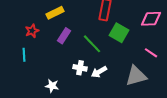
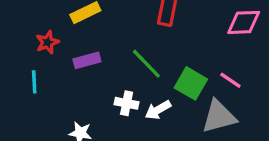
green square: (119, 33) -> (191, 83), moved
purple rectangle: (64, 36) -> (87, 60), moved, turned 42
pink line: (151, 53) -> (230, 80), moved

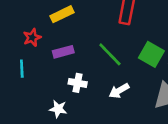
green square: (191, 83) -> (151, 54), moved
white cross: (127, 103) -> (78, 83), moved

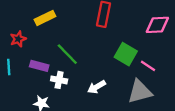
purple rectangle: (63, 52) -> (39, 66), moved, turned 30
green line: (110, 54) -> (67, 54), moved

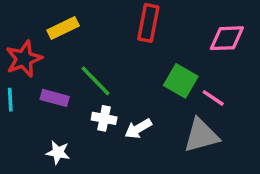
red star: (18, 39) -> (24, 59), size x1.5
white cross: (59, 80) -> (104, 118), moved

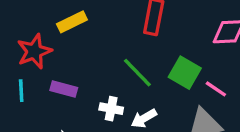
green line: (95, 81) -> (137, 73), moved

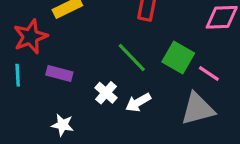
white cross: (111, 109) -> (106, 93), turned 30

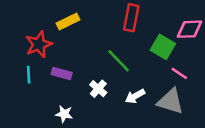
green square: (178, 57) -> (163, 47), moved
white arrow: (138, 102) -> (135, 96), moved
gray triangle: (198, 109) -> (170, 101), turned 32

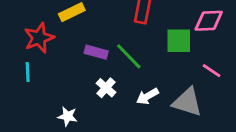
green square: (163, 47) -> (179, 41), turned -30
purple rectangle: (62, 73) -> (96, 52), moved
pink line: (179, 73) -> (212, 71), moved

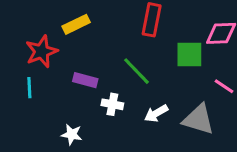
purple rectangle: (96, 52) -> (85, 80), moved
white cross: (106, 88) -> (112, 104), turned -30

